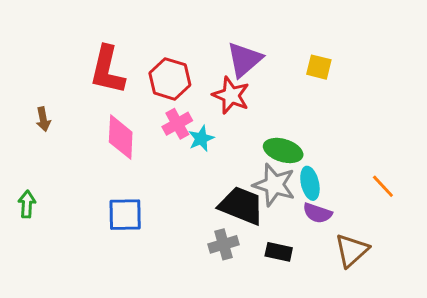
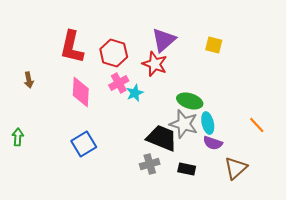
blue square: (125, 215) -> (84, 144), turned -30

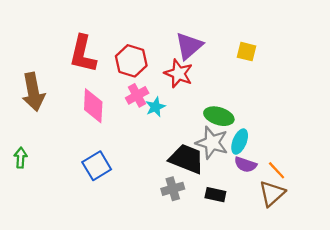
brown arrow: (29, 80) -> (33, 92), size x2.0
cyan ellipse: (208, 123) -> (240, 142), turned 35
orange line: (257, 125) -> (277, 170), moved

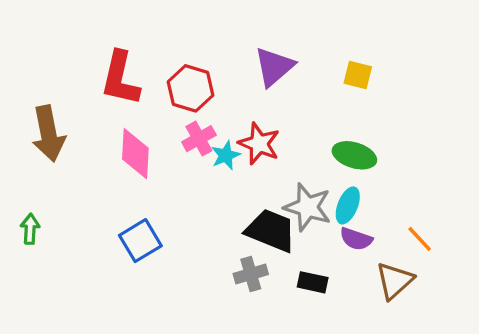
red star: (179, 73) -> (259, 144), moved
green ellipse: (219, 116) -> (354, 155), moved
orange line: (277, 170) -> (420, 239), moved

